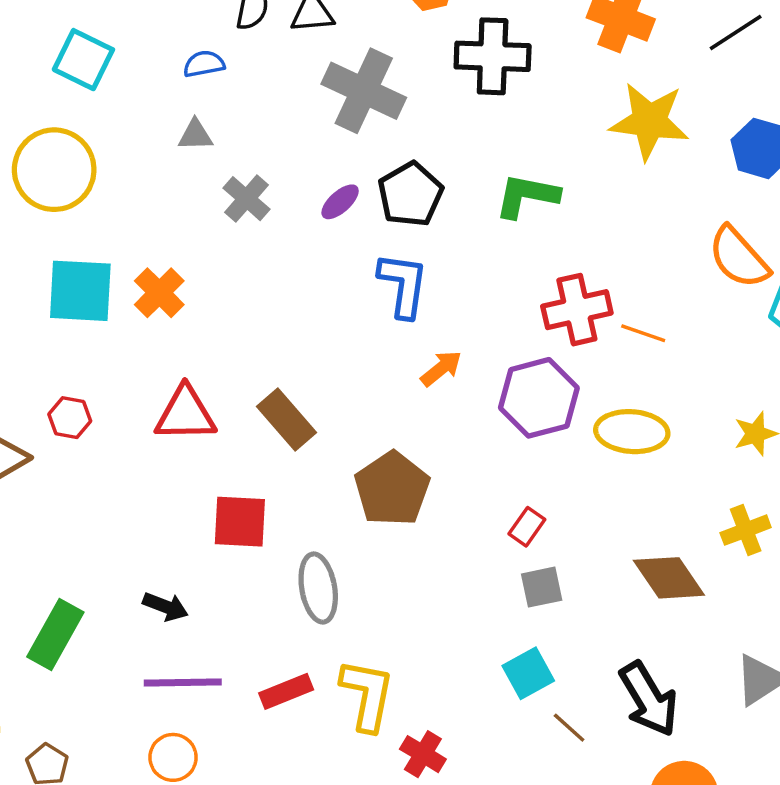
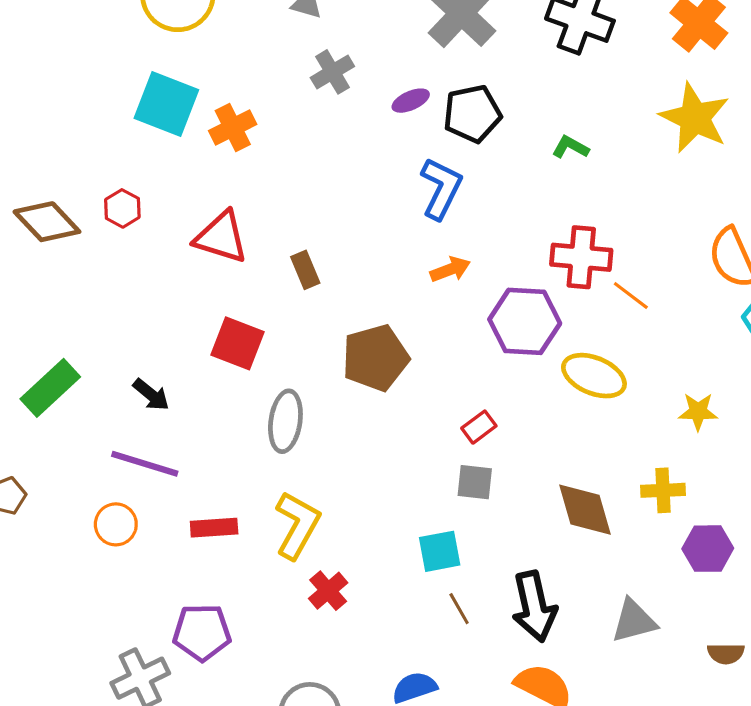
green L-shape: (527, 196) -> (570, 147), size x0.6
brown rectangle: (286, 419) -> (305, 270), size x0.7
red rectangle: (286, 691) -> (214, 528), moved

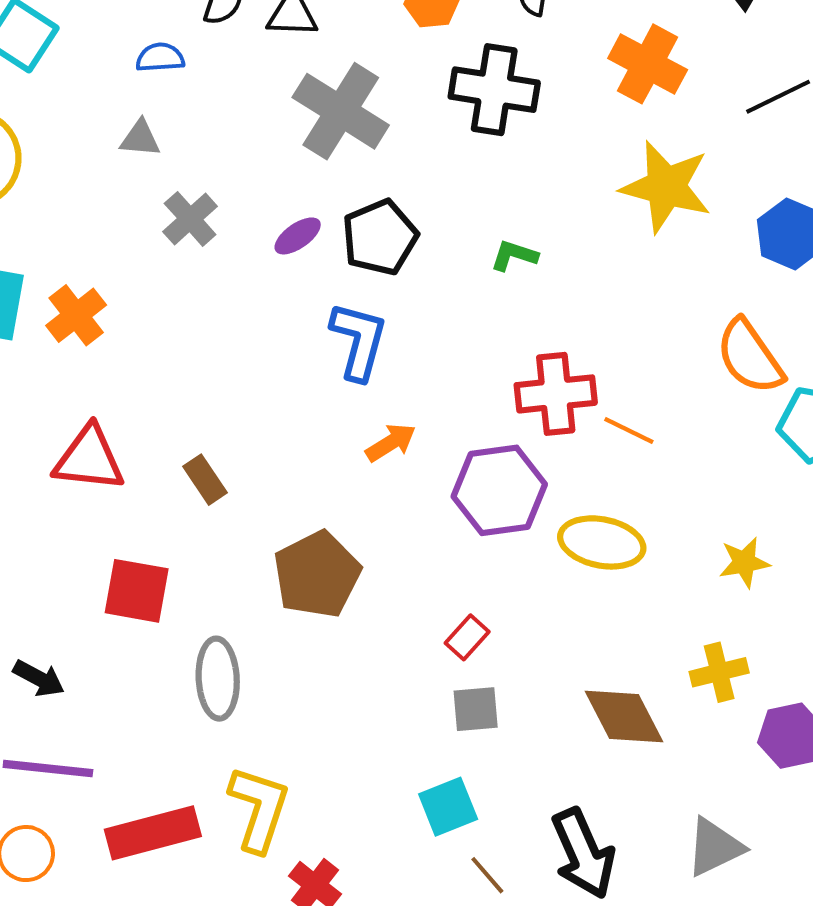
red rectangle: (214, 528) -> (153, 833), size x1.5

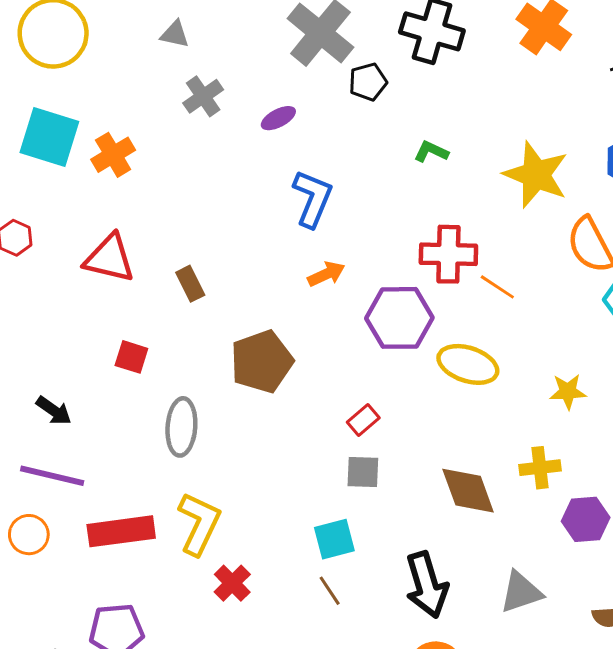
yellow star: (666, 187) -> (536, 175), moved
black pentagon: (380, 237) -> (368, 82), moved, size x0.7
red square: (137, 591) -> (131, 357), size x0.7
brown line: (487, 875) -> (330, 591), moved

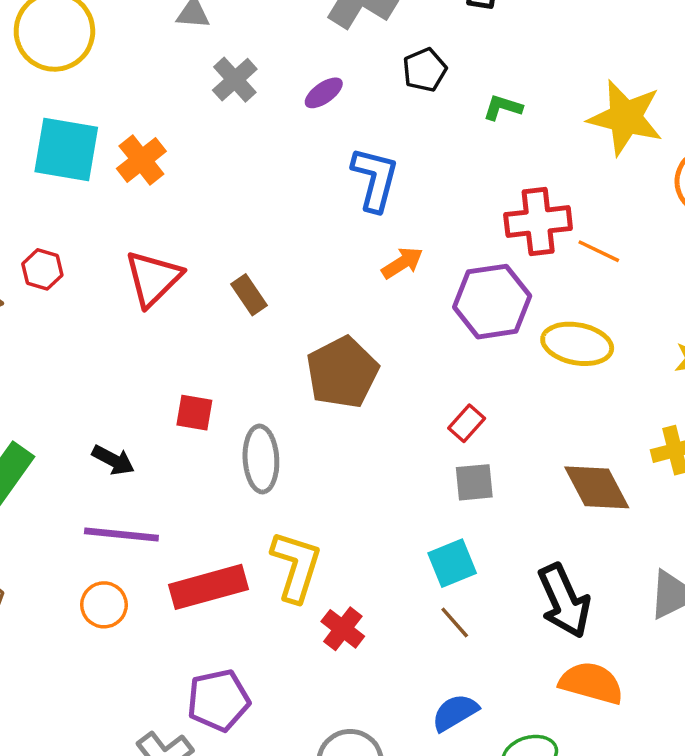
black pentagon: (368, 82) -> (425, 70), moved
red triangle: (109, 258) -> (153, 278), turned -50
red square: (131, 357) -> (194, 413), moved

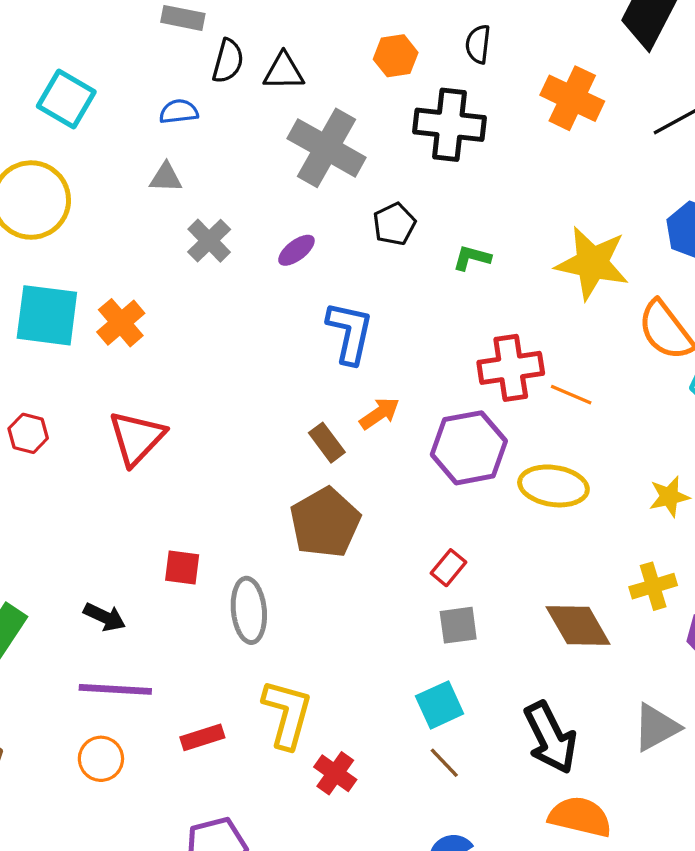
brown rectangle: (249, 295) -> (327, 443), moved
red rectangle: (209, 587) -> (202, 737), size x0.6

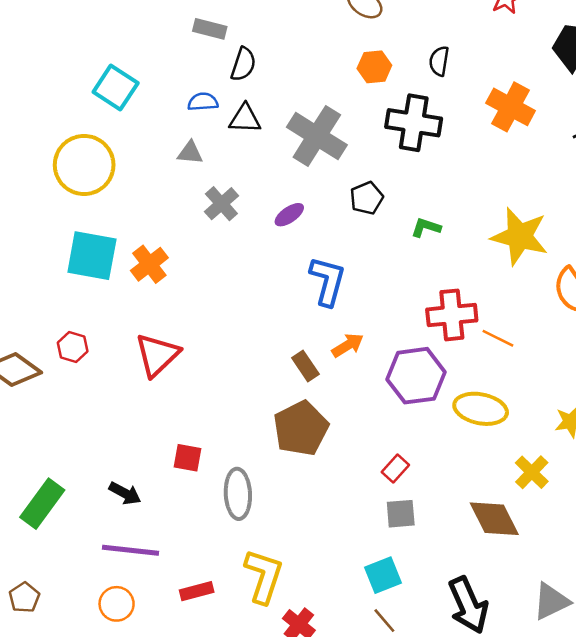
black triangle: (284, 71) -> (245, 119), moved
yellow cross: (653, 586) -> (532, 472), moved, turned -32

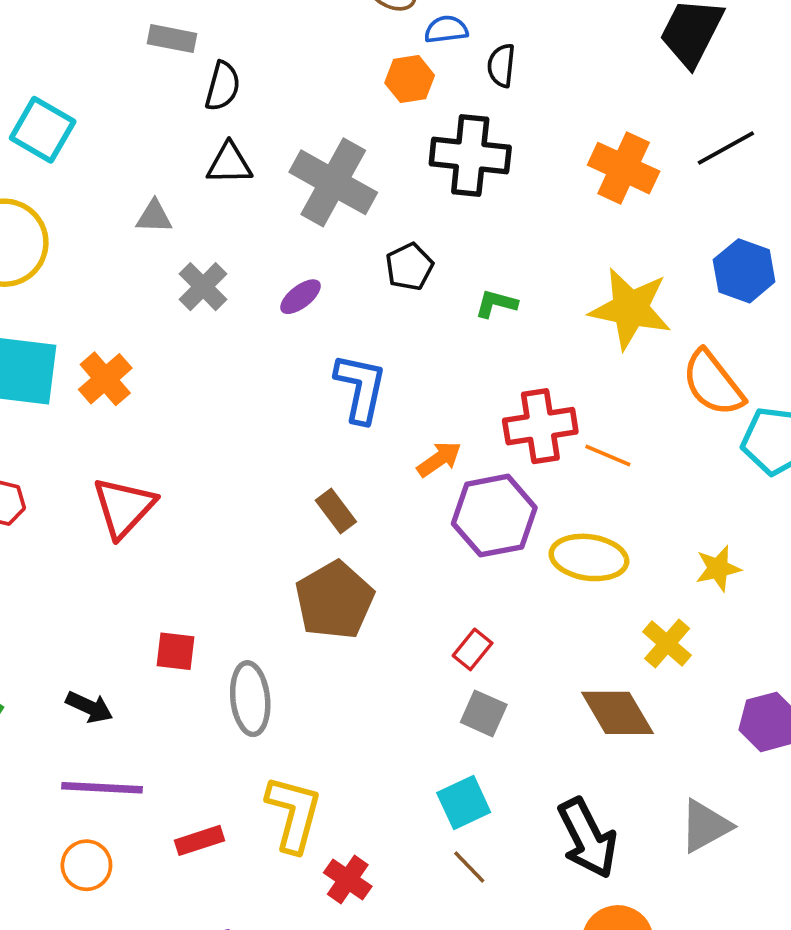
blue semicircle: (203, 102) -> (446, 29), moved
orange cross: (511, 107) -> (624, 168), moved
orange arrow: (348, 345) -> (439, 459), moved
gray square: (401, 514) -> (484, 713), turned 32

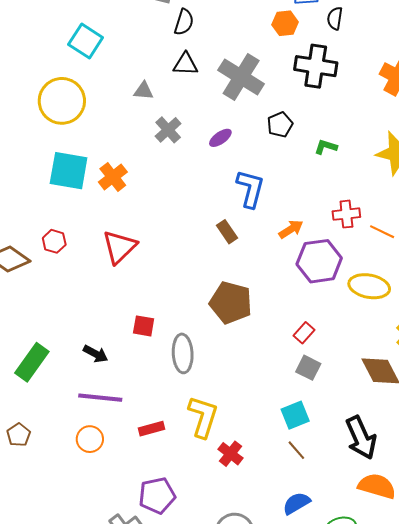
red cross: (540, 426) -> (346, 214), size x0.7
brown rectangle: (336, 511) -> (227, 232), moved
brown pentagon: (334, 600) -> (231, 303), turned -30

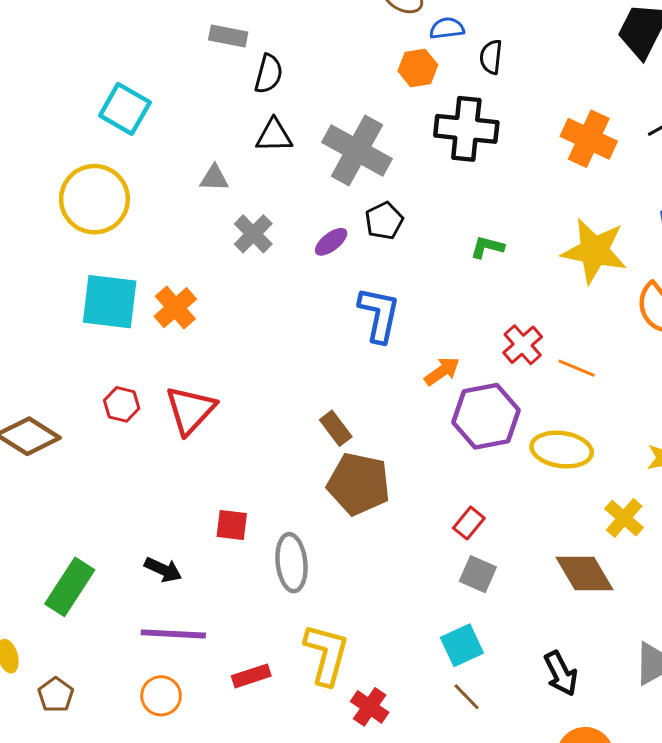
black pentagon: (280, 125) -> (384, 221), moved
red cross: (346, 214) -> (523, 345), turned -32
brown rectangle: (227, 232) -> (336, 428), moved
red hexagon: (54, 241) -> (122, 404), moved
black arrow: (361, 438) -> (561, 673), size x0.7

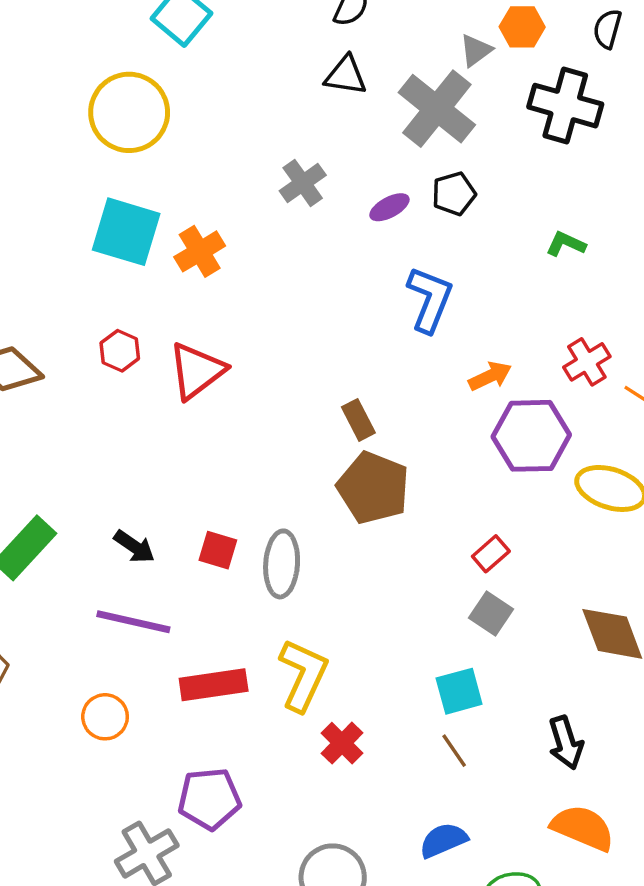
gray triangle: (214, 178) -> (476, 50), moved, turned -48
red square: (232, 525) -> (218, 550), moved
red rectangle: (251, 676) -> (214, 685), size x1.5
orange circle: (161, 696) -> (105, 717), moved

